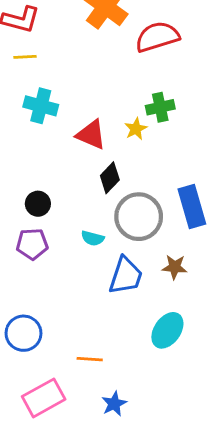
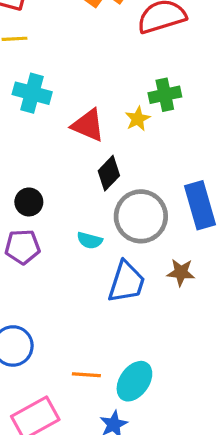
cyan ellipse: (167, 330) -> (134, 381), moved

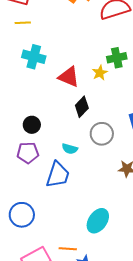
gray circle: (141, 216) -> (102, 134), size x0.7
blue trapezoid: (126, 282) -> (58, 175), moved
orange line: (86, 375) -> (68, 249), moved
cyan ellipse: (134, 381) -> (98, 221), moved

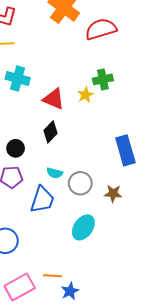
black diamond: (82, 107) -> (50, 132), moved
gray circle: (102, 134) -> (80, 183), moved
cyan ellipse: (98, 221) -> (83, 227), moved

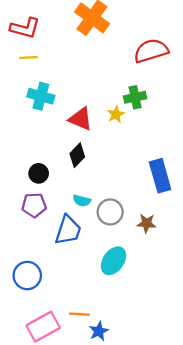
red semicircle: (101, 29) -> (151, 51), moved

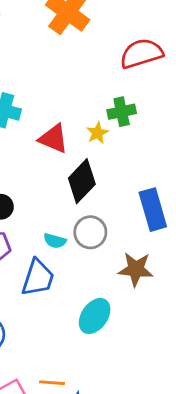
black diamond: (77, 155) -> (82, 181), moved, size x1.4
gray circle: (110, 212) -> (90, 232), moved
brown star: (146, 223) -> (136, 269), size x1.4

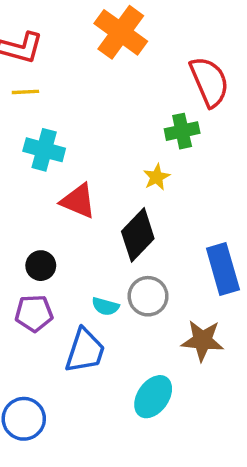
red semicircle: (141, 53) -> (209, 82), turned 84
green cross: (122, 112) -> (182, 131), moved
red triangle: (53, 139) -> (78, 201), moved

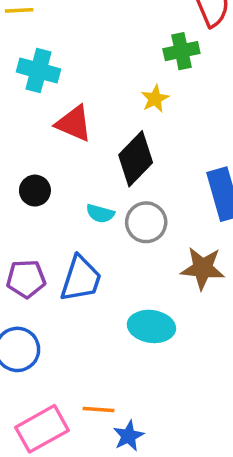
cyan semicircle: (105, 306) -> (100, 213), moved
purple pentagon: (34, 313) -> (26, 279), moved
cyan ellipse: (153, 397) -> (151, 326), turned 63

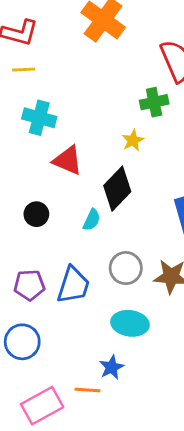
cyan semicircle: (100, 213) -> (92, 220), moved, turned -80
gray circle: (146, 222) -> (126, 268), moved
blue star: (129, 436) -> (112, 367), moved

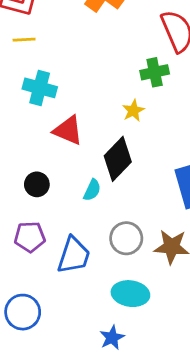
purple pentagon: (29, 285) -> (30, 237), moved

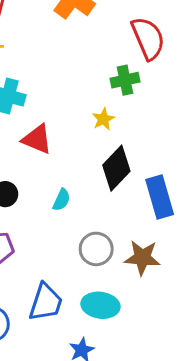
black diamond: (118, 159) -> (116, 168), moved
blue trapezoid: (74, 255) -> (46, 302), moved

